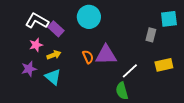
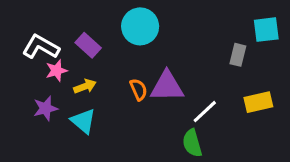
white L-shape: (37, 21) -> (41, 47), moved

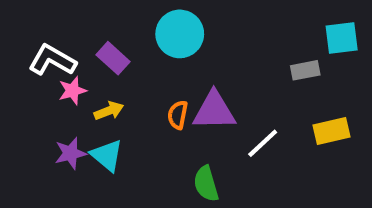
gray rectangle: (238, 55) -> (305, 70), turned 65
orange semicircle: (139, 89) -> (178, 115), turned -145
purple star: (46, 108) -> (70, 153), moved
green semicircle: (192, 143) -> (206, 184), moved

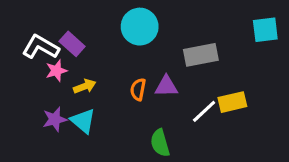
purple rectangle: (113, 58) -> (72, 44), moved
gray rectangle: (305, 70) -> (201, 55), moved, size x1.5
purple triangle: (214, 111) -> (166, 86), size x0.7
yellow rectangle: (331, 131) -> (232, 102), moved

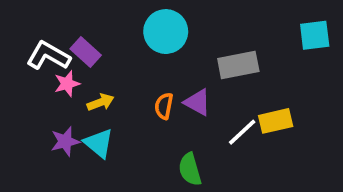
purple triangle: (166, 86) -> (197, 102), turned 30

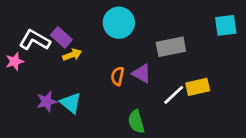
pink star: (67, 84) -> (15, 61), moved
yellow arrow: (101, 102) -> (72, 55), moved

